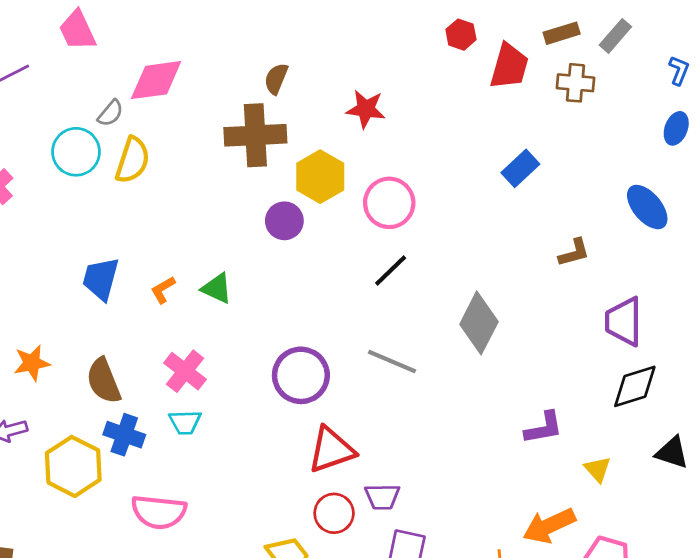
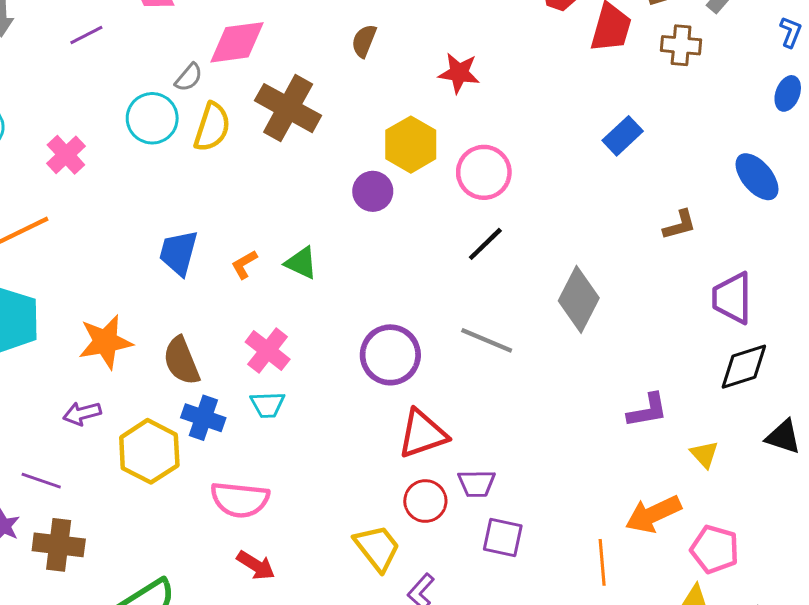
brown cross: (255, 135) -> (288, 108), moved, turned 32
orange star: (32, 363) -> (105, 342), size x1.4

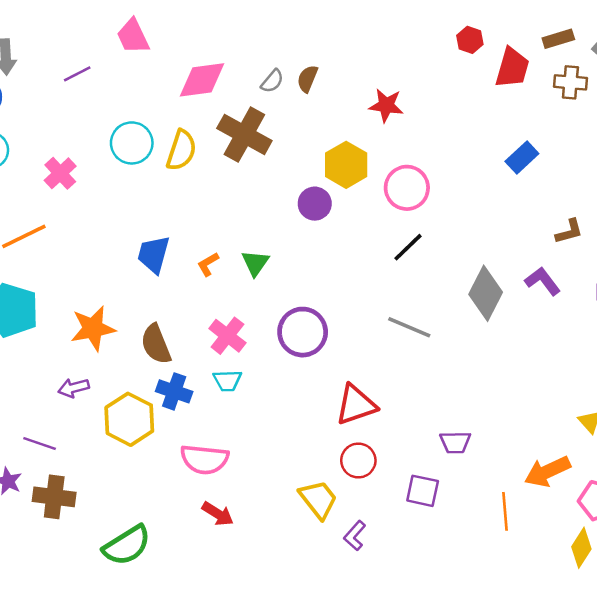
gray semicircle: (189, 77) -> (272, 81), moved
green triangle: (301, 263) -> (255, 263), turned 40
purple circle: (390, 355) -> (303, 332), moved
purple L-shape: (647, 410) -> (543, 281), moved, turned -117
purple trapezoid: (477, 484) -> (455, 442), moved

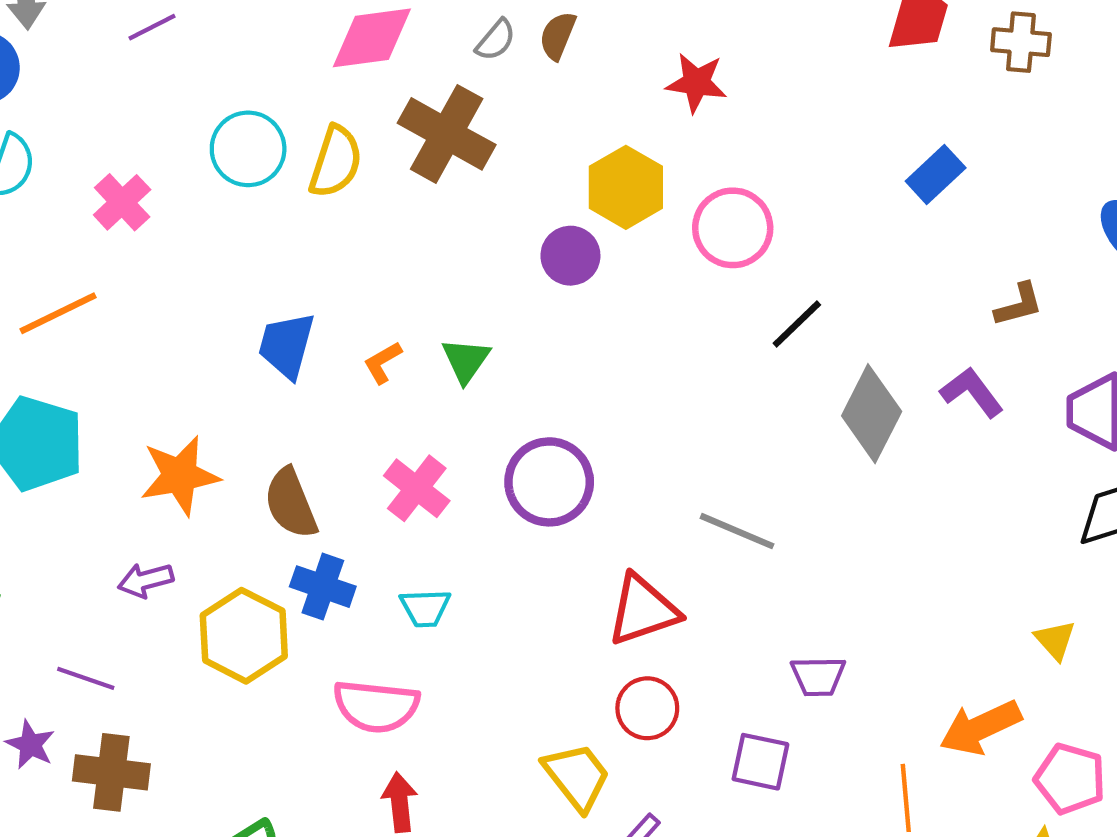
black line: (408, 247) -> (797, 324), moved
gray line: (409, 327) -> (737, 531), moved
cyan trapezoid: (227, 381) -> (425, 608), moved
red arrow: (218, 514) -> (400, 802), turned -128

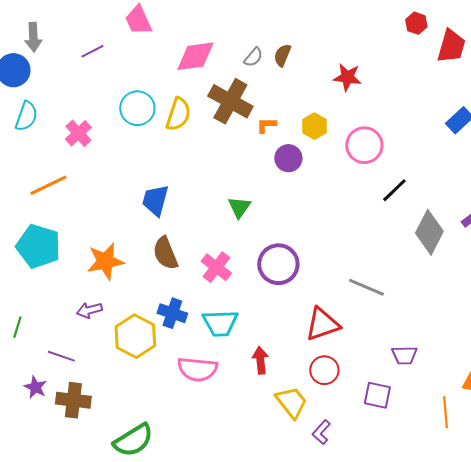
yellow hexagon: (626, 187) -> (314, 126), size x0.7
orange L-shape: (383, 362) -> (266, 125), moved, turned 30
brown semicircle: (291, 503) -> (165, 253), moved
cyan trapezoid: (425, 608) -> (220, 323), size x1.5
red arrow: (400, 802) -> (260, 360), moved

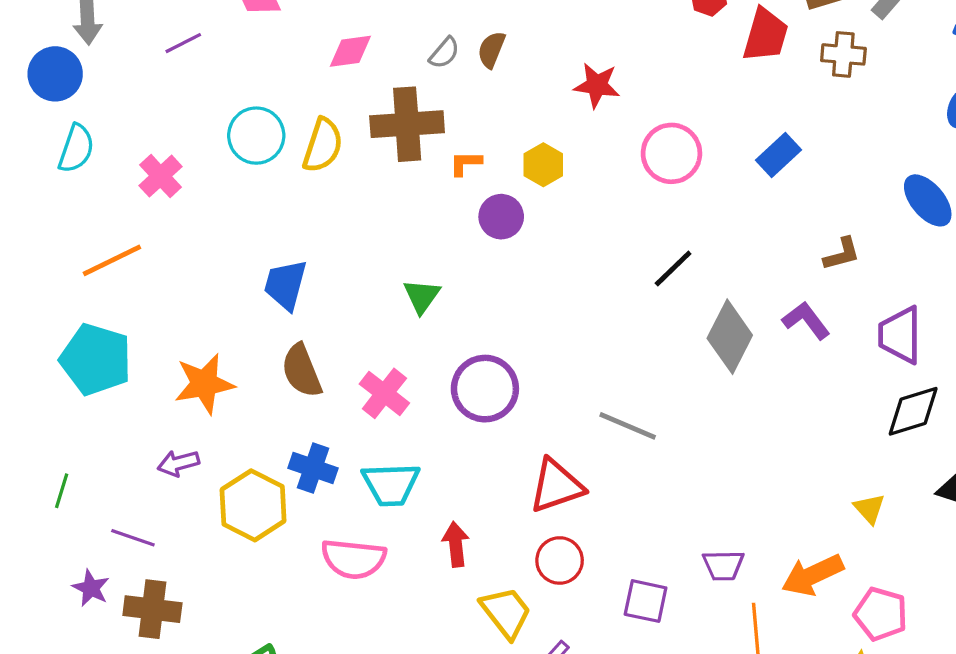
pink diamond: (195, 56) -> (350, 51), size x0.7
brown cross: (230, 101) -> (407, 124), turned -33
pink circle: (364, 145) -> (671, 153), moved
purple trapezoid: (404, 355) -> (723, 565), moved

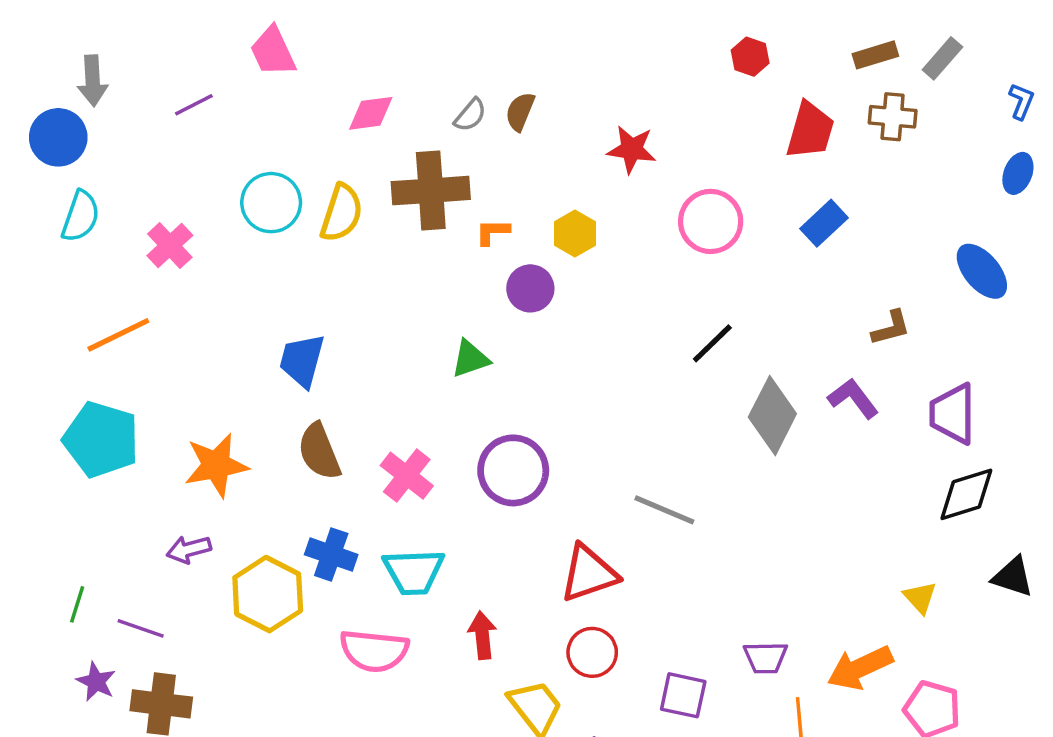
red trapezoid: (766, 35) -> (810, 130), moved
green triangle: (422, 296) -> (470, 359), moved, turned 36
green line: (62, 491) -> (77, 604), moved

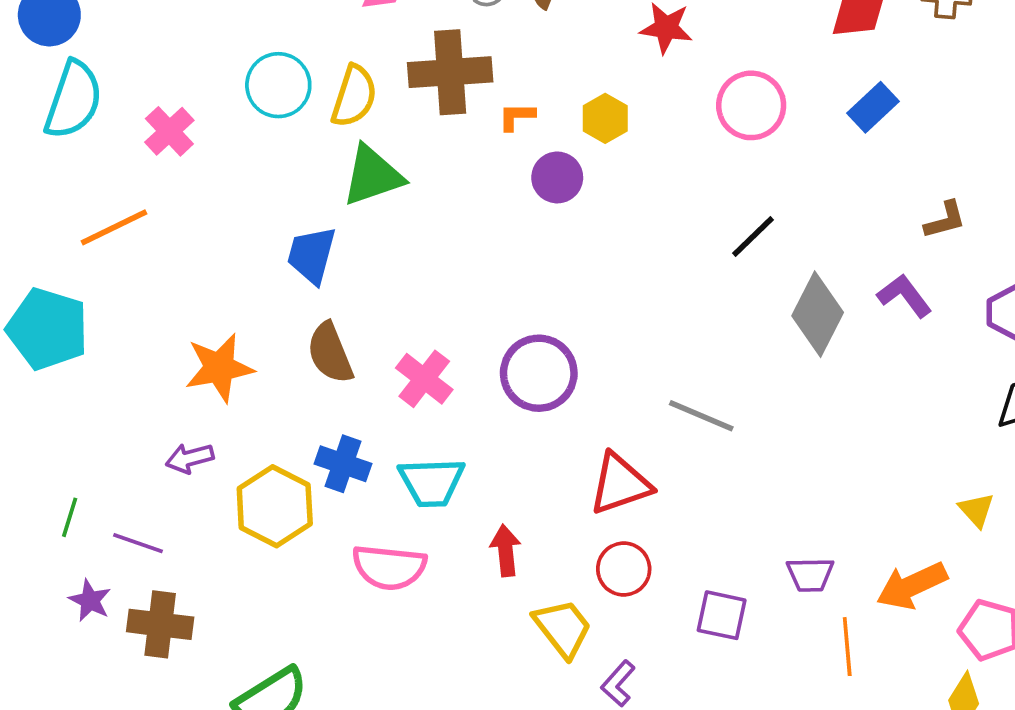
cyan semicircle: (81, 216) -> (73, 100), size x1.4
green triangle: (470, 359) -> (373, 176), moved, size x1.5
cyan pentagon: (101, 440) -> (47, 329), moved

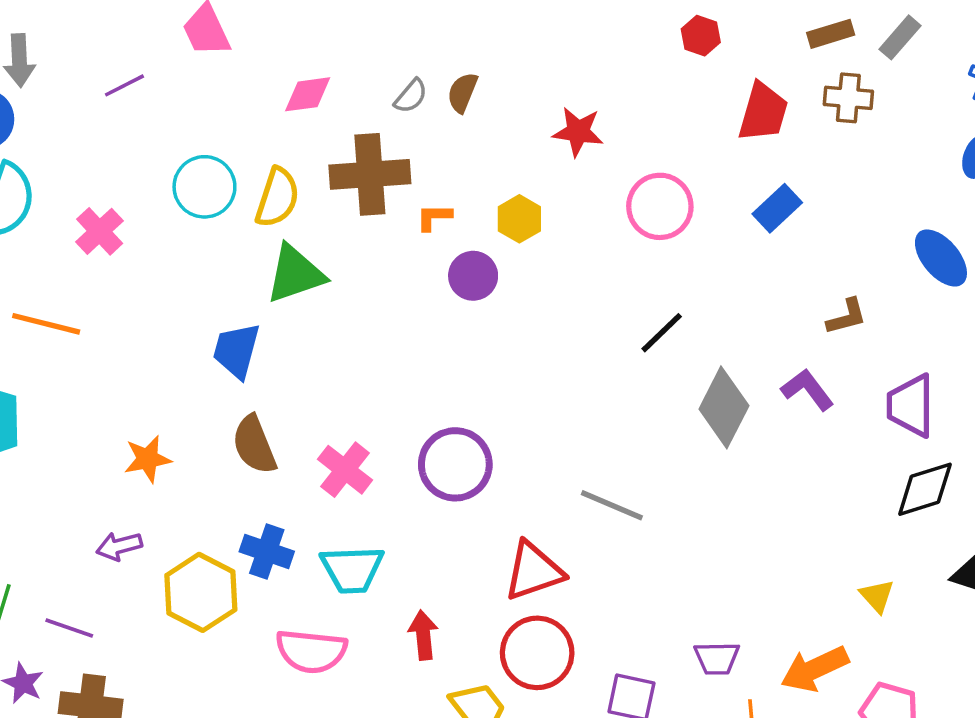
orange line: (114, 227) -> (46, 324), turned 40
orange star: (219, 368) -> (148, 459), size x0.7
red circle: (624, 569) -> (537, 653), size x1.4

